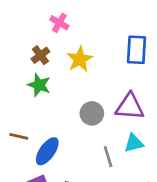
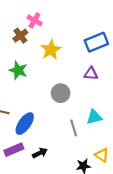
blue rectangle: (136, 50) -> (96, 42), turned 65
brown cross: (40, 55) -> (20, 36), moved
purple triangle: (130, 107) -> (91, 74), moved, size x0.6

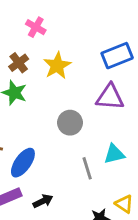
brown cross: (20, 36) -> (19, 63), moved
purple triangle: (91, 74) -> (110, 97), size x1.5

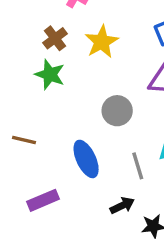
blue ellipse: (23, 163) -> (86, 159), moved, turned -60
black arrow: (43, 201) -> (122, 205), moved

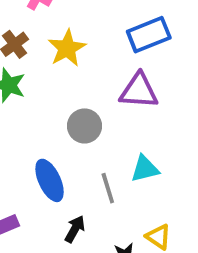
black arrow: (122, 205) -> (75, 229), moved, turned -35

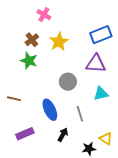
cyan triangle: (145, 169) -> (101, 94), moved

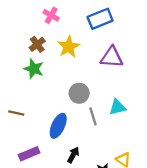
blue rectangle: (101, 35) -> (100, 19), moved
purple triangle: (96, 64) -> (112, 57), moved
blue ellipse: (50, 110) -> (58, 126), turned 50
gray line: (80, 114) -> (93, 116), moved

